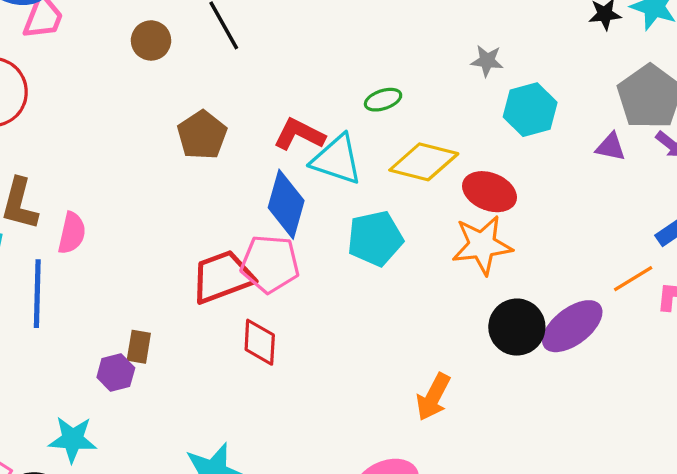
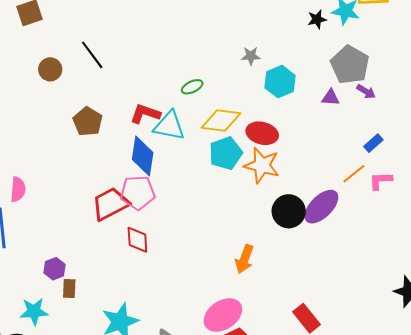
cyan pentagon: (375, 238) -> (226, 153), moved
orange star: (482, 245) -> (262, 165), turned 30
brown rectangle: (139, 347) -> (69, 289), moved

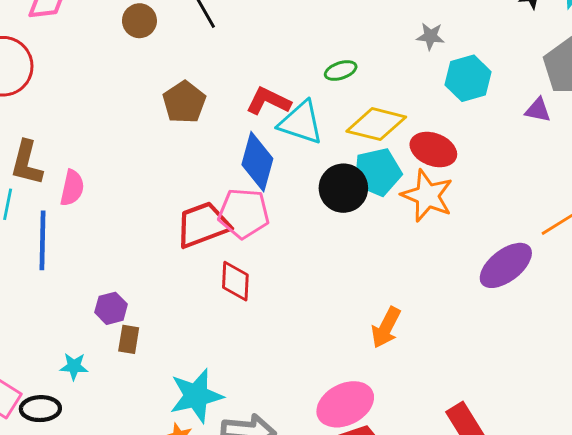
black circle: (289, 211) -> (343, 188), moved
cyan star: (34, 311) -> (74, 366), size x0.7

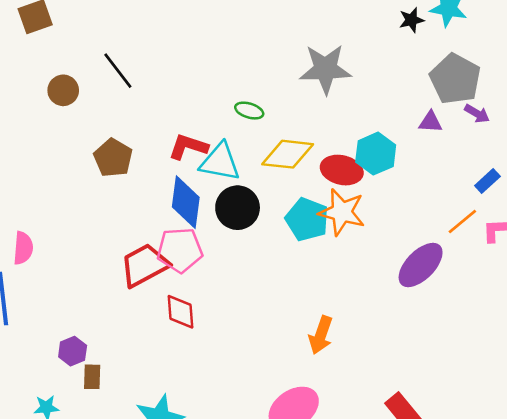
gray star: (430, 36) -> (325, 69), size x2.0
green ellipse: (341, 71) -> (249, 111), turned 44
cyan hexagon: (468, 78) -> (376, 154), moved
cyan pentagon: (377, 172) -> (307, 219), moved, turned -30
black circle: (343, 188) -> (238, 208), moved

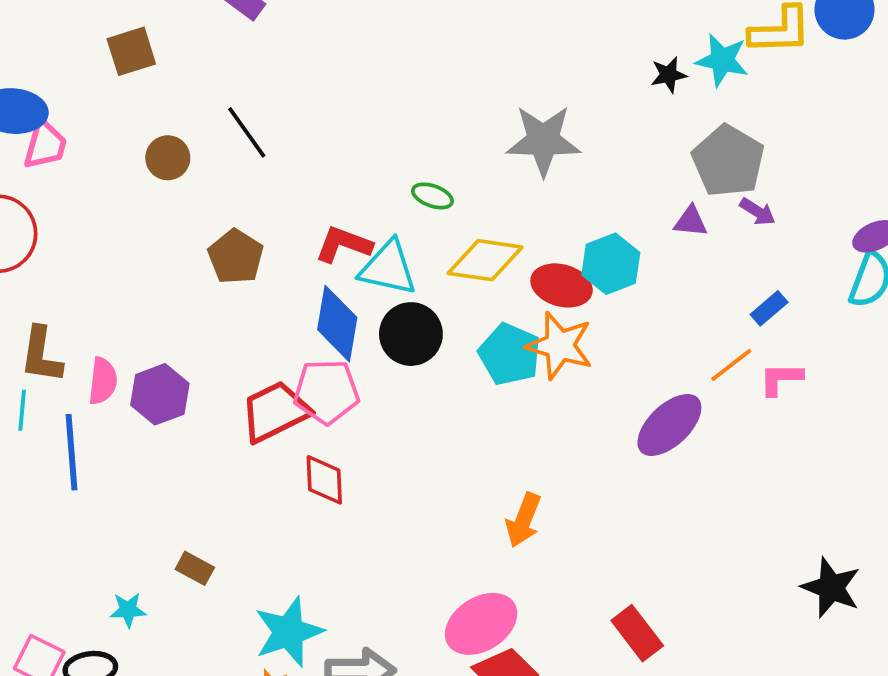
purple hexagon: (73, 351) -> (160, 394), moved, size x1.4
brown rectangle: (92, 377) -> (195, 568), turned -65

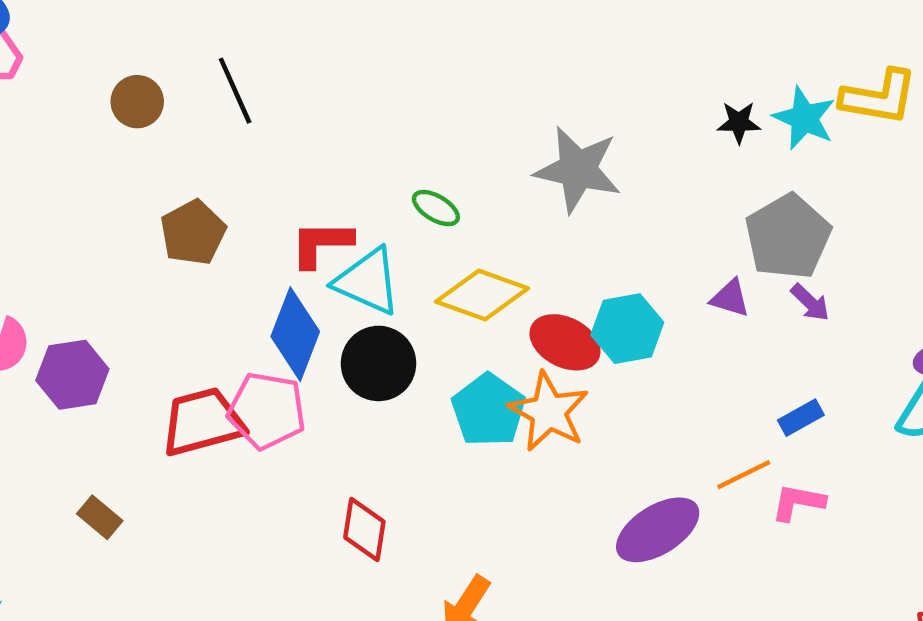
red L-shape: (344, 244) -> (321, 244), turned -32
red diamond: (324, 480) -> (364, 529), moved
brown rectangle: (195, 568) -> (100, 517), moved

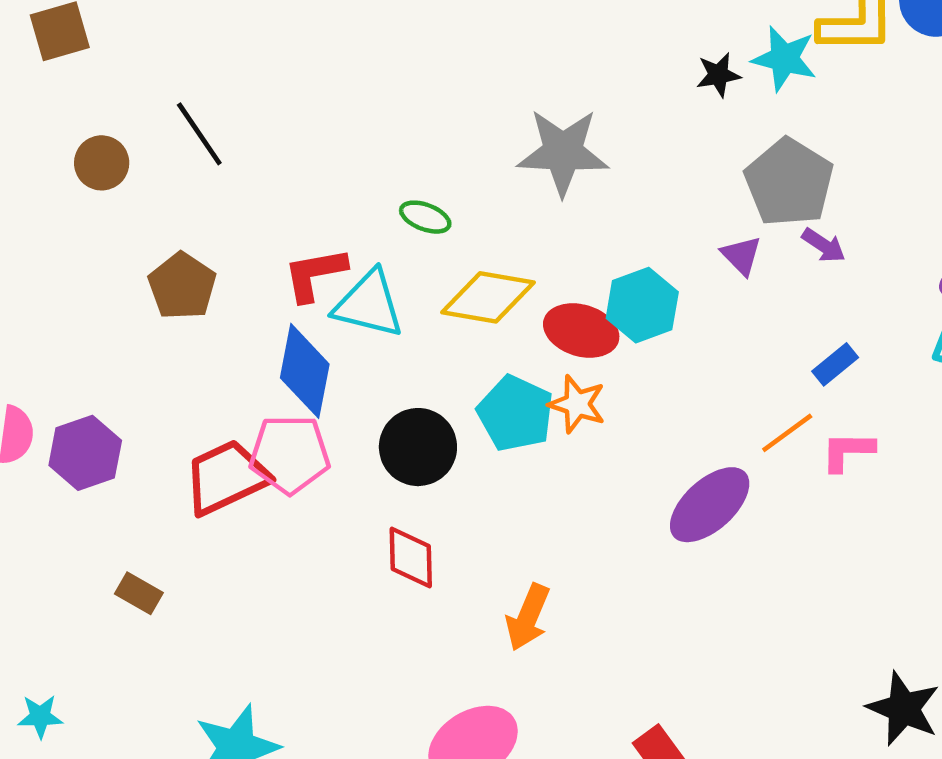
purple triangle: (730, 298) -> (741, 255), turned 39
black circle: (379, 363) -> (418, 447), moved
orange star: (549, 412) -> (577, 404), size x0.7

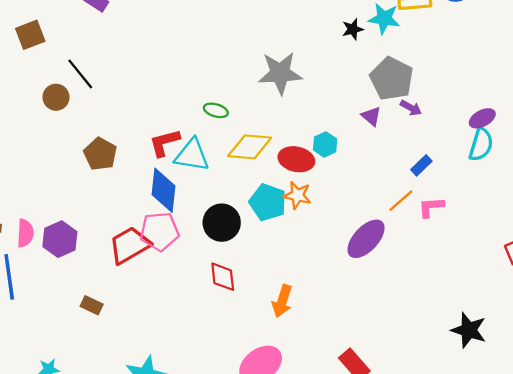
black line: (199, 134) -> (80, 74), moved
cyan hexagon: (642, 305) -> (325, 144), size x0.7

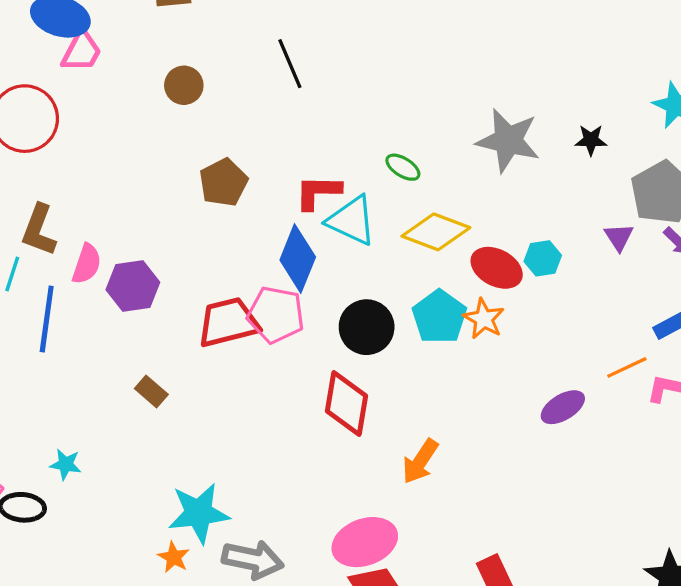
black star: (353, 29) -> (591, 140), moved
black line: (80, 74) -> (290, 64), moved
purple ellipse: (366, 239) -> (563, 407), size x0.7
red diamond: (223, 277) -> (346, 403), size x1.4

